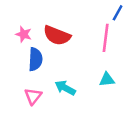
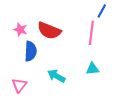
pink triangle: (33, 96) -> (19, 85), moved

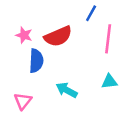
blue line: (102, 11) -> (91, 13), moved
red semicircle: (49, 31) -> (58, 36), turned -45

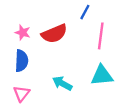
blue semicircle: (36, 61) -> (22, 61), moved
cyan triangle: (109, 82) -> (102, 76), size x1.5

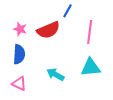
blue line: (85, 12) -> (67, 11), moved
pink triangle: (22, 94) -> (19, 84), turned -42

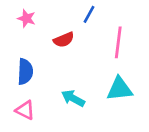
pink star: (20, 29) -> (26, 18), moved
red semicircle: (48, 30) -> (64, 40), size x0.7

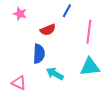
blue semicircle: (25, 72) -> (39, 54), moved

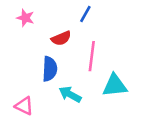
pink line: (89, 32) -> (92, 56), moved

